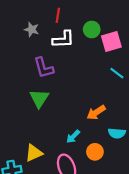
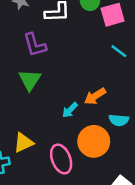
cyan arrow: (73, 137) -> (70, 110), moved
orange circle: (95, 152) -> (94, 141), size x1.6

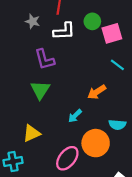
orange arrow: (95, 96) -> (97, 92), moved
yellow triangle: (23, 143) -> (32, 133), moved
pink ellipse: (61, 159) -> (67, 158), turned 60

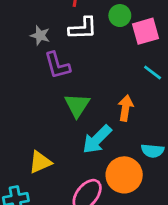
gray star: (33, 21) -> (40, 35), moved
green triangle: (40, 90) -> (77, 105), moved
orange arrow: (97, 92) -> (126, 108), turned 132
cyan arrow: (75, 116) -> (97, 139), size x1.6

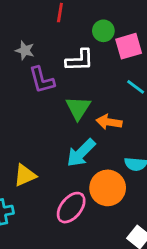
white L-shape: (83, 28) -> (80, 60), moved
green triangle: (77, 105) -> (78, 108), moved
orange arrow: (126, 108) -> (109, 122), turned -90

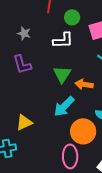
green circle: (103, 31) -> (72, 17), moved
purple L-shape: (42, 80) -> (22, 64), moved
pink ellipse: (71, 208) -> (70, 156), moved, turned -40

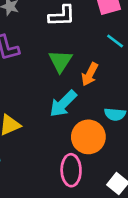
orange arrow: (84, 84) -> (90, 74), turned -72

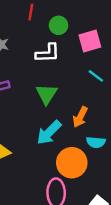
orange arrow: (90, 74) -> (80, 117), moved

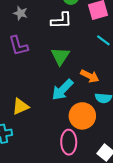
orange arrow: (80, 117) -> (90, 76), turned -90

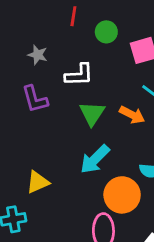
white L-shape: (61, 20) -> (79, 75), moved
orange arrow: (90, 76) -> (132, 115), moved

